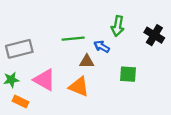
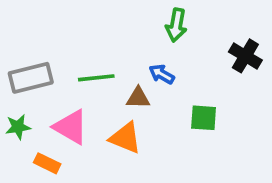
green arrow: (118, 26) -> (176, 25), moved
green line: (73, 39) -> (96, 78), moved
orange rectangle: (20, 102) -> (47, 163), moved

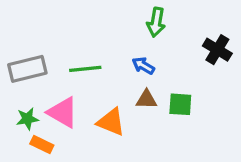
brown triangle: (138, 98) -> (146, 99), moved
green star: (18, 127) -> (27, 119), moved

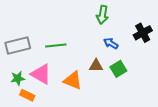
black cross: (217, 50) -> (143, 33), turned 30
blue arrow: (143, 66) -> (111, 43), moved
green square: (180, 104) -> (118, 69), turned -35

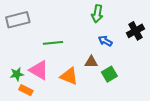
gray rectangle: (18, 46) -> (18, 20), moved
green square: (118, 69) -> (109, 74), moved

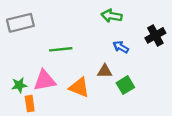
green arrow: (97, 14) -> (112, 16), turned 90
pink triangle: (39, 70) -> (45, 80), turned -40
orange rectangle: (26, 90) -> (30, 104), turned 56

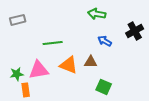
gray rectangle: (20, 23) -> (18, 20), size x0.7
green square: (125, 85) -> (104, 87), moved, turned -35
orange triangle: (79, 87) -> (69, 65), moved

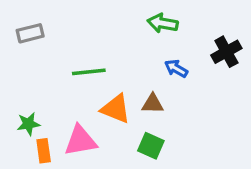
pink triangle: (39, 70) -> (80, 141), moved
green square: (104, 87) -> (151, 146), moved

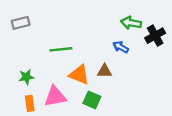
green arrow: (163, 23) -> (131, 23), moved
green star: (28, 124) -> (26, 77), moved
green square: (151, 146) -> (92, 100), moved

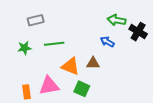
gray rectangle: (21, 23) -> (36, 20), moved
black cross: (155, 36) -> (138, 32), turned -30
green star: (26, 77) -> (24, 48), moved

